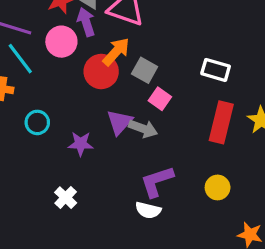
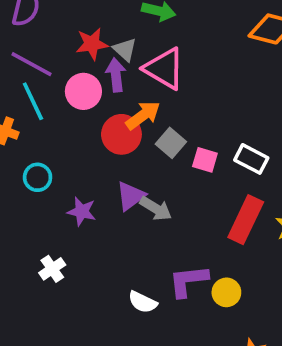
pink square: (160, 99) -> (205, 160), moved, turned -30
purple L-shape: (157, 181) -> (188, 281), moved

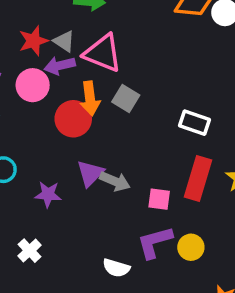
purple arrow: (116, 75) -> (60, 66), turned -88
orange arrow: (143, 115) -> (90, 98), turned 128
gray square: (171, 143) -> (126, 98), moved
pink square: (205, 160) -> (159, 199), moved

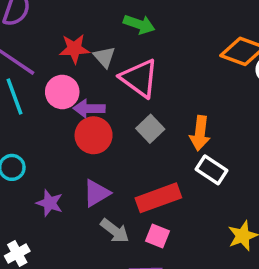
purple arrow: (60, 66) -> (89, 108), moved
orange arrow: (90, 98) -> (200, 133), moved
red rectangle: (198, 178) -> (158, 198), moved, turned 39
gray arrow: (115, 181) -> (115, 231), moved

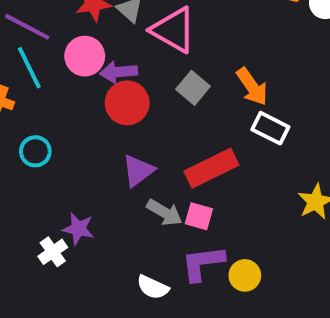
orange arrow: (200, 133) -> (252, 87), turned -36
purple star: (50, 203) -> (78, 229), moved
pink square: (157, 236) -> (199, 216), moved

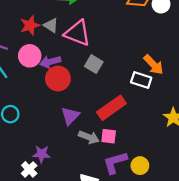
orange arrow: (252, 87) -> (154, 65), moved

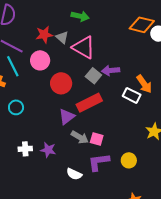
purple arrow: (50, 62) -> (111, 71), moved
red rectangle: (111, 108) -> (89, 103), moved
purple star: (42, 154) -> (48, 150), moved
yellow circle: (140, 166) -> (129, 160), moved
white cross: (29, 169) -> (25, 149), moved, turned 32

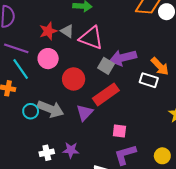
purple arrow: (111, 71) -> (123, 58), size x1.4
gray arrow: (80, 137) -> (50, 109), moved, size x1.4
yellow circle: (129, 160) -> (162, 156), moved

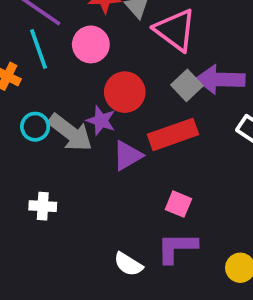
purple star: (71, 150) -> (101, 121), moved

